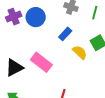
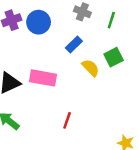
pink rectangle: (41, 62) -> (43, 78), turned -30

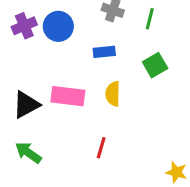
blue rectangle: (74, 44) -> (104, 52), turned 42
yellow semicircle: (91, 68) -> (113, 94), moved, turned -132

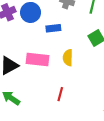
blue rectangle: (104, 52) -> (53, 28), moved

